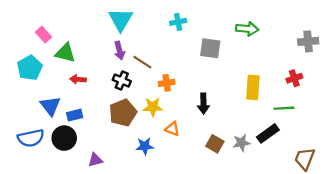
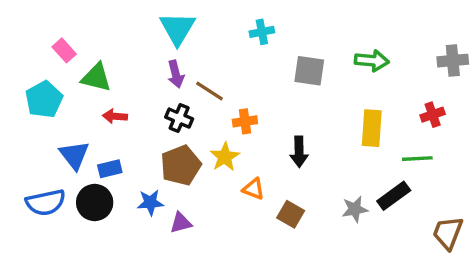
green arrow: (247, 29) -> (372, 61), moved
yellow star: (153, 107) -> (225, 157), turned -30
brown square: (215, 144) -> (291, 214), moved
blue star: (145, 146) -> (150, 202), moved
purple triangle: (95, 160) -> (181, 223), moved

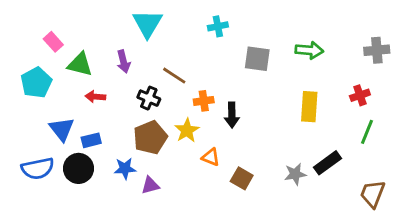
purple arrow: (176, 74) -> (124, 62), moved
black arrow: (299, 152) -> (232, 115), moved
green line: (417, 159) -> (367, 132), moved, turned -65

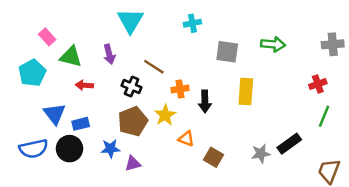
yellow rectangle: (309, 107) -> (246, 91), moved

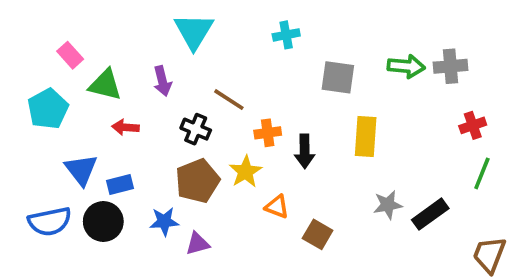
gray cross: (333, 44) -> (451, 66), moved
gray star: (261, 154) -> (388, 205), moved

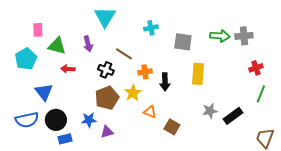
cyan cross: (286, 35) -> (151, 28), moved
pink rectangle: (70, 55) -> (38, 30), turned 40
blue rectangle: (120, 185) -> (65, 139), moved

